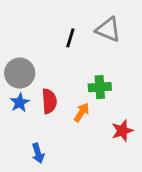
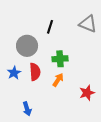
gray triangle: (108, 29) -> (88, 24), moved
gray circle: (20, 73) -> (27, 46), moved
green cross: (100, 87) -> (60, 59), moved

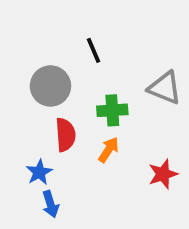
gray triangle: (88, 24) -> (165, 88), moved
black line: (50, 27) -> (94, 50), turned -40
blue star: (14, 73) -> (39, 172), moved

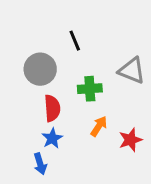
orange arrow: (109, 150) -> (99, 126), moved
blue star: (39, 172) -> (52, 138), moved

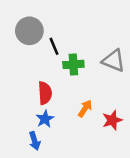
black line: (75, 41) -> (54, 46), moved
gray circle: (40, 69) -> (29, 31), moved
green cross: (90, 89) -> (73, 64), moved

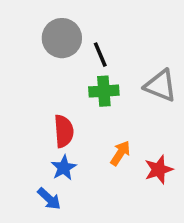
gray circle: (29, 31) -> (62, 38), moved
black line: (54, 46) -> (100, 55), moved
blue arrow: (35, 141) -> (49, 199), turned -30

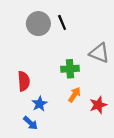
black line: (100, 55) -> (62, 22), moved
green cross: (104, 91) -> (70, 69), moved
red semicircle: (64, 131) -> (24, 81), moved

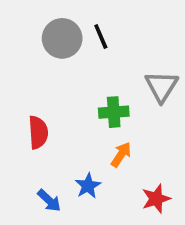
gray triangle: (99, 53) -> (162, 86), turned 40
blue star: (39, 104) -> (88, 186), moved
red star: (98, 105) -> (156, 199), moved

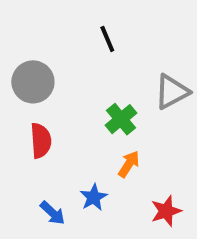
gray circle: (62, 38) -> (33, 82), moved
gray triangle: (162, 86) -> (172, 92), turned 30
green cross: (114, 112) -> (121, 119), turned -36

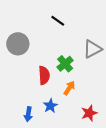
black line: (107, 39) -> (58, 21), turned -32
red semicircle: (41, 141) -> (44, 75), moved
blue arrow: (53, 213) -> (28, 114), turned 56

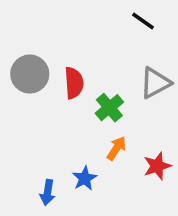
black line: (58, 21) -> (143, 21), moved
red semicircle: (44, 75) -> (74, 83), moved
red star: (89, 113) -> (157, 166), moved

